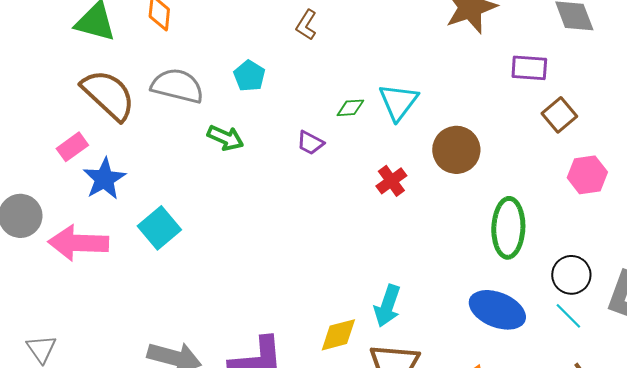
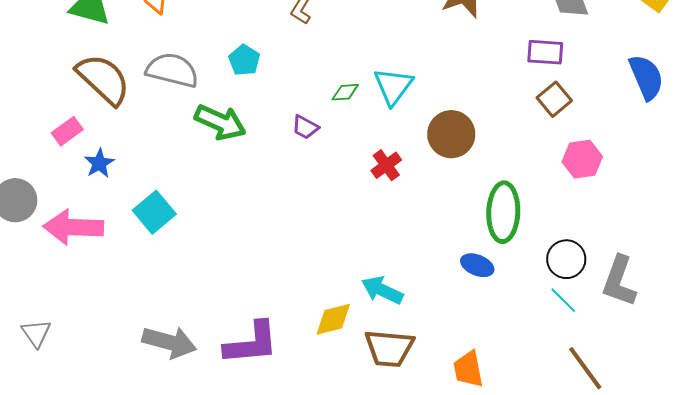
purple rectangle: (529, 68) -> (545, 52), moved
green arrow: (225, 138) -> (220, 122), size x1.4
blue star: (104, 179) -> (99, 163), size x0.7
cyan arrow: (387, 306) -> (382, 290), turned 96
blue ellipse: (497, 310) -> (477, 265), moved, size x0.6

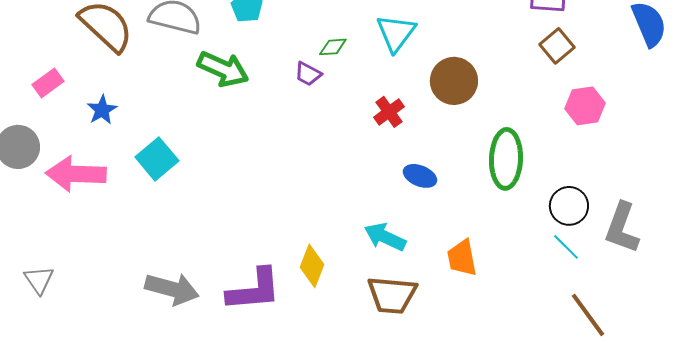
green diamond: (345, 92) -> (333, 47), moved
pink rectangle: (67, 131) -> (48, 83), moved
blue ellipse: (477, 265) -> (420, 176), moved
yellow diamond: (333, 319) -> (312, 266), moved, turned -54
orange trapezoid: (468, 369) -> (462, 258), moved

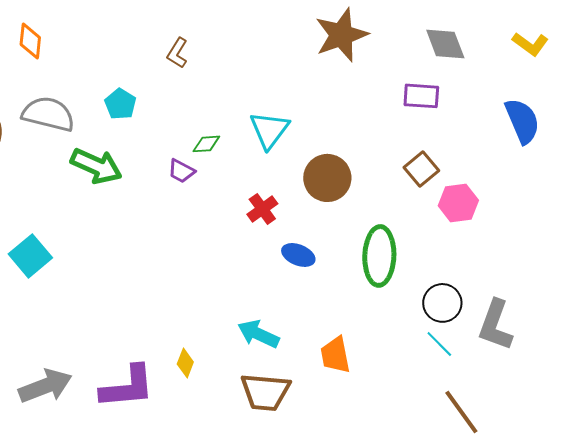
brown square: (557, 46) -> (421, 169), moved
blue ellipse: (420, 176) -> (298, 255), moved
yellow diamond: (312, 266) -> (185, 363), size x0.7
gray arrow: (172, 289) -> (45, 386), turned -36

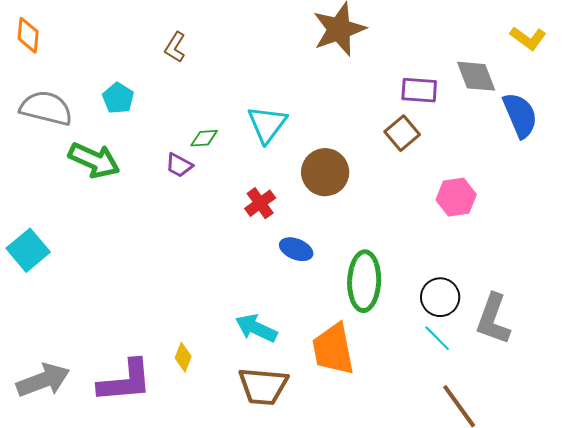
gray diamond: (445, 44) -> (476, 76), moved
brown square: (421, 169) -> (402, 133), moved
green ellipse: (379, 256) -> (364, 281), moved
orange trapezoid: (335, 355) -> (333, 349), size x1.4

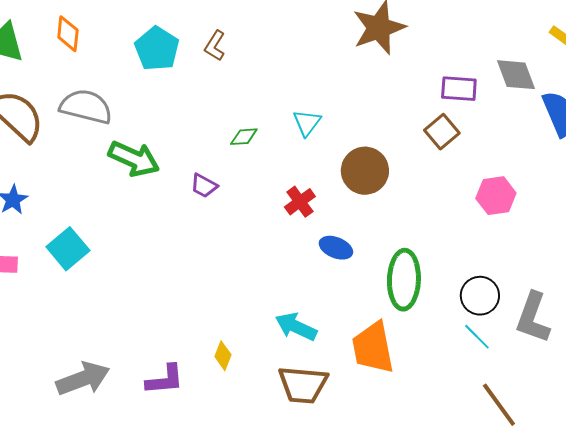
cyan pentagon: (118, 98) -> (157, 49), moved, size x1.4
cyan triangle: (267, 124) -> (307, 123), size x0.7
purple trapezoid: (179, 165) -> (204, 186), moved
purple L-shape: (125, 381) -> (165, 380), size x0.7

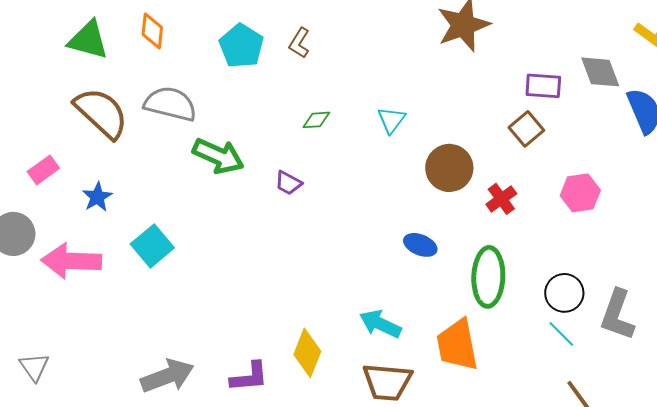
green diamond: (244, 137) -> (316, 120), moved
red cross: (300, 202) -> (501, 199), moved
yellow diamond: (223, 356) -> (307, 353), size x1.6

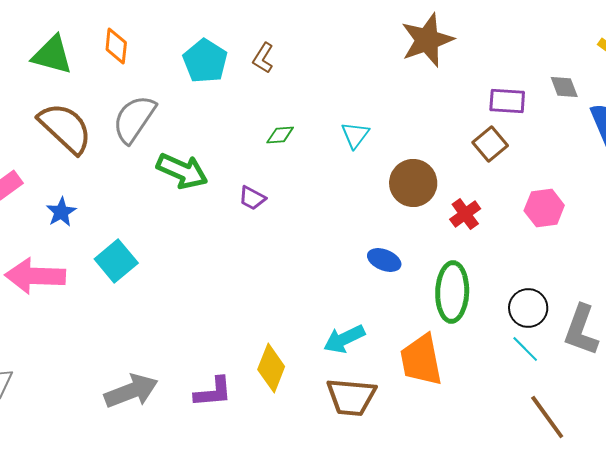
gray diamond: (600, 72) -> (564, 87), size x0.7
gray semicircle: (170, 104) -> (134, 119), turned -70
cyan arrow: (380, 324) -> (344, 339), turned -51

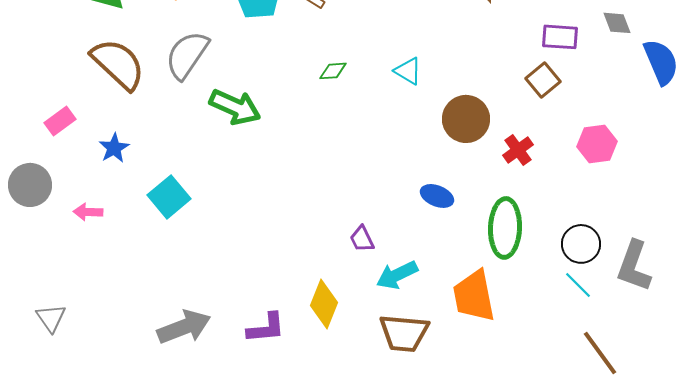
cyan triangle: (355, 135) -> (408, 71), turned -36
purple trapezoid: (252, 198) -> (362, 239), moved, turned 36
pink arrow: (35, 276) -> (88, 212), size x0.5

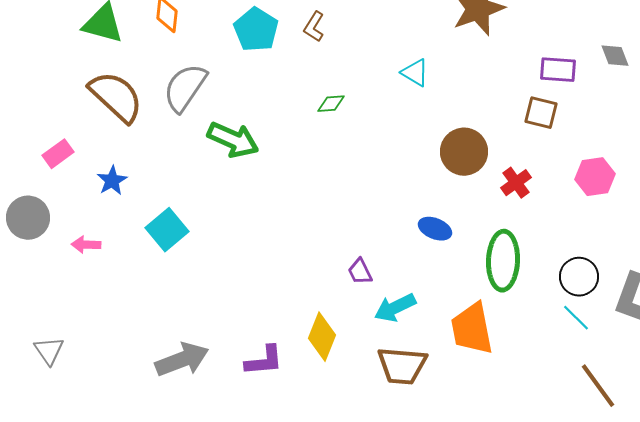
cyan triangle: (408, 71) -> (415, 73), moved
brown square: (543, 80) -> (541, 113), turned -36

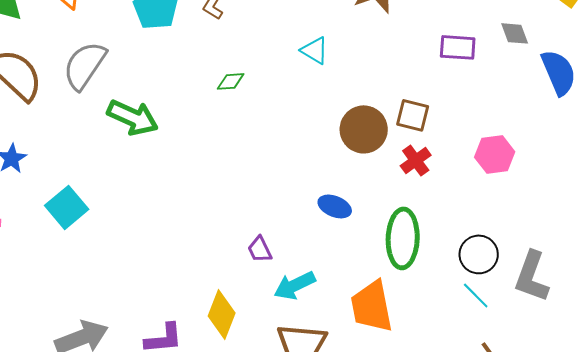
brown square: (541, 113) -> (413, 115), moved

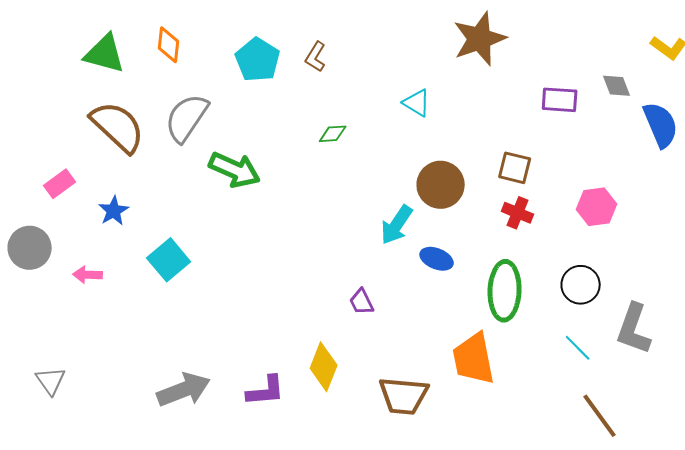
brown circle: (364, 129) -> (441, 185), moved
red cross: (416, 160) -> (518, 213), turned -32
black circle: (479, 254) -> (581, 285), moved
cyan arrow: (295, 285) -> (397, 225), moved, turned -30

